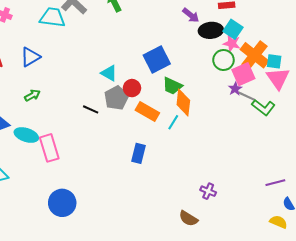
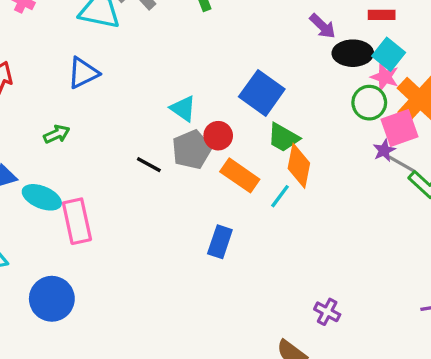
blue triangle: (30, 57) -> (83, 73), moved
blue square: (157, 59) -> (262, 93), turned -32
blue circle: (62, 203) -> (52, 299), moved

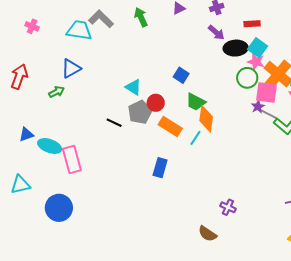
blue square: (262, 93) -> (181, 75), size x0.6
pink square: (399, 128) -> (267, 92), turned 30
green arrow: (57, 134) -> (56, 92), moved

